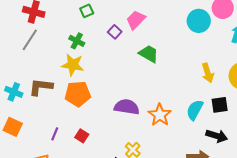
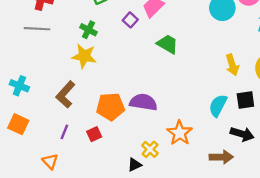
gray line: (30, 40) -> (37, 29), turned 60
brown L-shape: (41, 87) -> (65, 95), moved, turned -55
orange pentagon: (78, 94) -> (110, 107), moved
orange star: (160, 115) -> (180, 133), moved
red square: (82, 136) -> (94, 134), turned 32

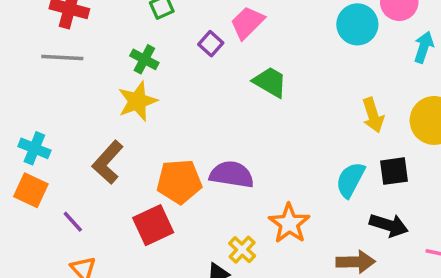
yellow star: (84, 56) -> (137, 101), turned -30
orange square: (18, 124) -> (31, 190), moved
purple line: (64, 132) -> (73, 222), moved, turned -64
red square: (94, 134) -> (153, 225), size x1.6

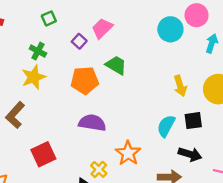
orange pentagon: (179, 182) -> (85, 80), moved

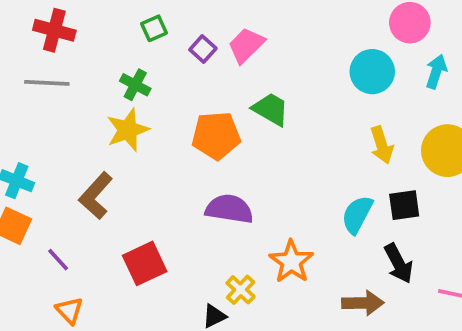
cyan circle: (170, 29) -> (372, 72), moved
purple square: (79, 41) -> (203, 49), moved
black arrow: (190, 154) -> (399, 263), turned 45

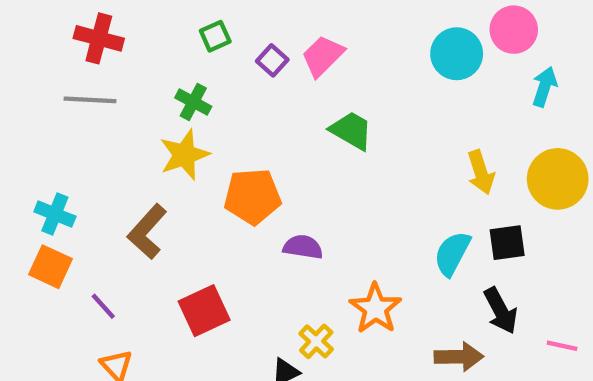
cyan circle: (372, 72) -> (457, 54), moved
orange pentagon: (216, 136) -> (252, 196), moved
purple semicircle: (229, 209) -> (303, 247), size x0.7

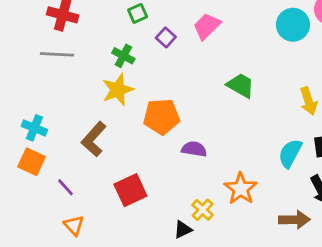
purple square: (272, 60) -> (166, 37), moved
green trapezoid: (351, 131) -> (241, 85), moved

